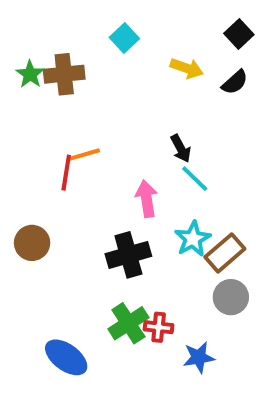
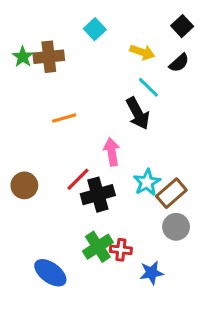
black arrow: (181, 149) -> (138, 113), size x1.5
red line: (66, 173) -> (78, 179), moved, turned 36
cyan line: (195, 179) -> (148, 87), moved

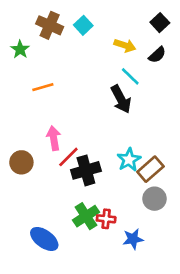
brown cross: (49, 57) -> (50, 25), moved, turned 30
orange line: (64, 118) -> (43, 87), moved
pink arrow: (112, 152) -> (54, 138), moved

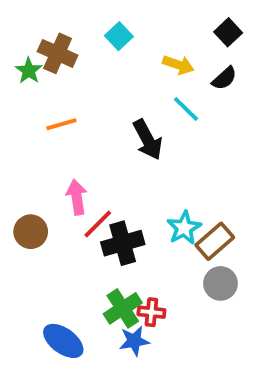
brown cross: (50, 25) -> (58, 53), moved
black arrow: (121, 99) -> (148, 140), moved
blue star: (133, 239) -> (134, 341), moved

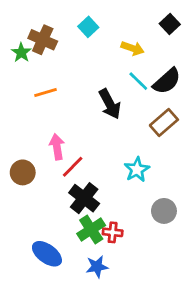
black semicircle: (224, 78) -> (167, 81), moved, size x1.5
brown rectangle: (215, 241) -> (164, 122), moved
black cross: (123, 243) -> (84, 198), moved, turned -36
blue star: (134, 341) -> (97, 267), moved

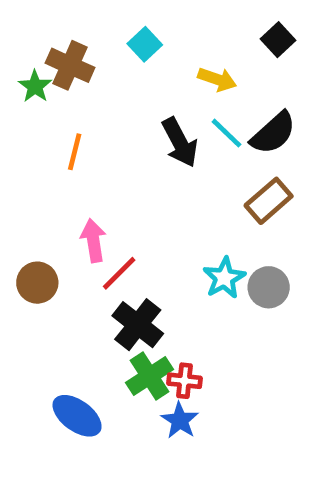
orange line: (46, 93) -> (75, 152), turned -60
black arrow: (110, 104) -> (180, 142), moved
gray circle: (164, 211) -> (269, 287), moved
blue star: (97, 267) -> (180, 420), moved, turned -30

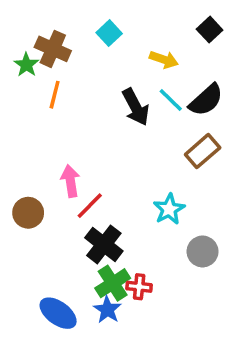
orange line: (75, 152) -> (55, 95), moved
gray circle: (269, 287) -> (203, 251), moved
blue star: (180, 420) -> (107, 310), moved

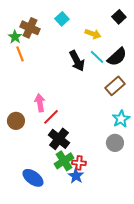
orange line: (55, 95) -> (20, 54), moved, turned -35
cyan star: (169, 209) -> (121, 119), moved
blue star: (107, 310) -> (76, 176), moved

